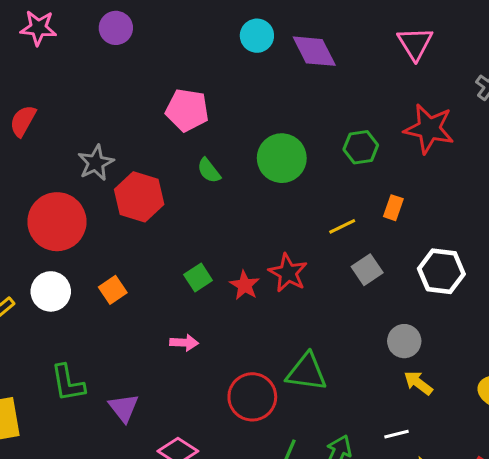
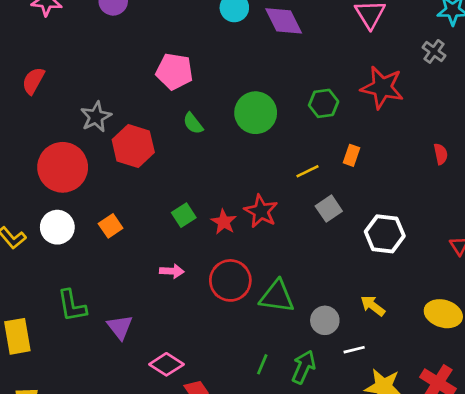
white hexagon: (441, 271) -> (385, 234), moved
gray circle: (404, 341) -> (325, 320), moved
red circle: (252, 397) -> (230, 280), moved

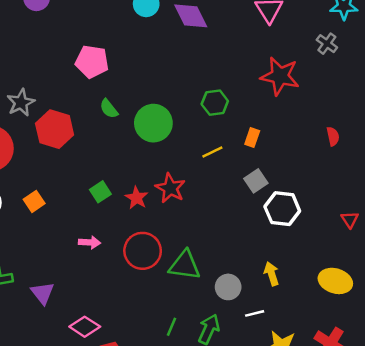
green hexagon: (324, 103) -> (215, 103), moved
green circle: (256, 113) -> (153, 123), moved
gray square: (329, 209) -> (256, 181), moved
yellow arrow: (373, 306) -> (271, 274), turned 35

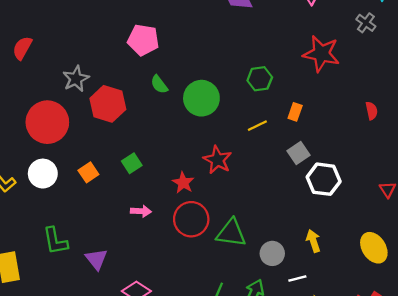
green square: (100, 192) -> (132, 163), moved
red star: (137, 198) -> (183, 183), moved
yellow ellipse: (335, 281) -> (374, 248), turned 40

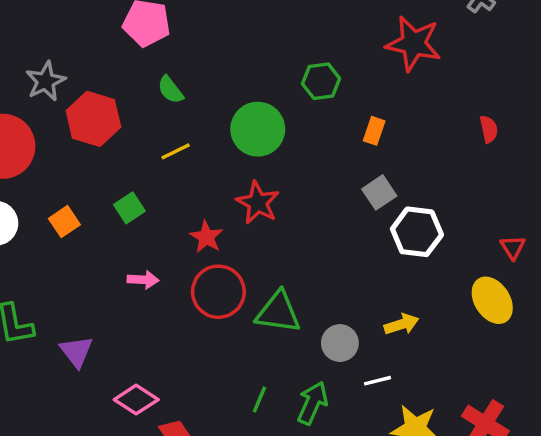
green circle: (201, 98) -> (258, 129), moved
yellow line: (257, 126) -> (176, 151), moved
yellow arrow: (313, 241) -> (402, 324), turned 90
yellow ellipse: (374, 248) -> (492, 300), moved

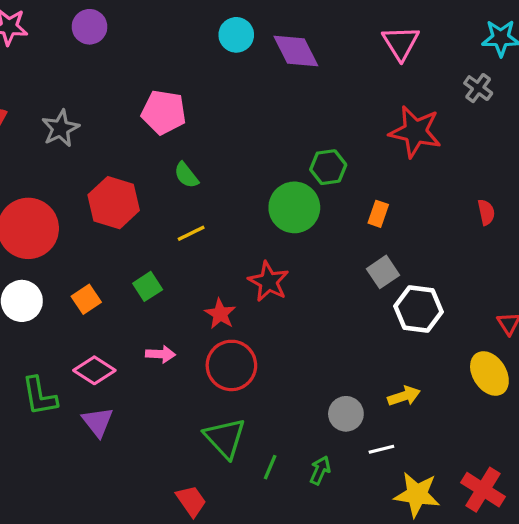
gray star: (46, 81) -> (60, 128), moved
green circle: (258, 129) -> (294, 207), moved
green triangle: (278, 312) -> (225, 438), moved, turned 39
pink diamond: (136, 400) -> (94, 370), moved
green arrow: (313, 403) -> (320, 470), size x0.7

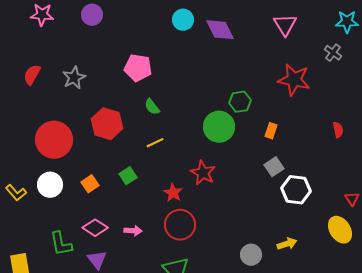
pink arrow: (160, 354) -> (133, 231), moved

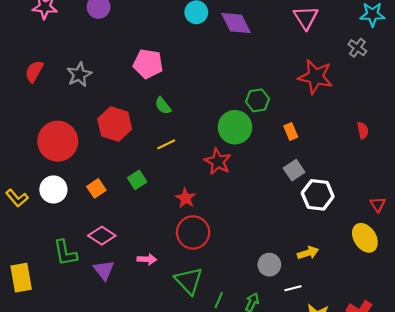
orange rectangle: (271, 131) -> (291, 131), turned -42
red star: (203, 173) -> (218, 162), moved
pink arrow: (133, 231) -> (147, 259), moved

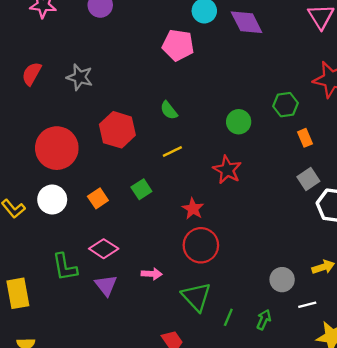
pink pentagon: (148, 64) -> (178, 45), moved
gray star: (79, 75) -> (80, 77), turned -30
green hexagon: (257, 100) -> (286, 105), moved
green circle: (235, 127) -> (239, 122), moved, size x0.7

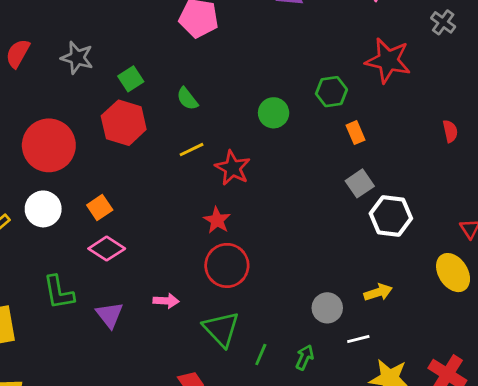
red star: (227, 170) -> (233, 168), moved
green square: (141, 189) -> (131, 79), moved
pink diamond: (104, 249) -> (107, 249), moved

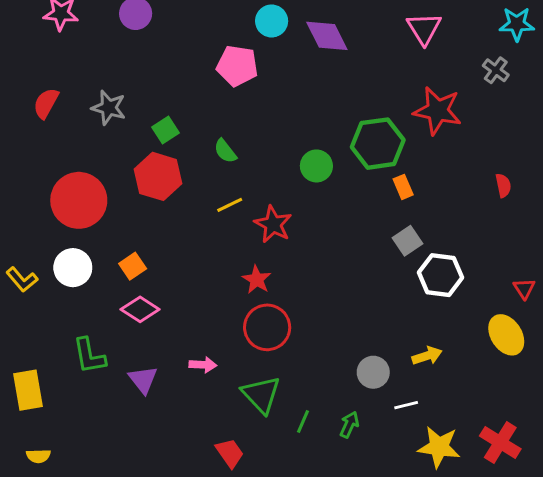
green hexagon: (331, 92) -> (378, 144), size x1.6

